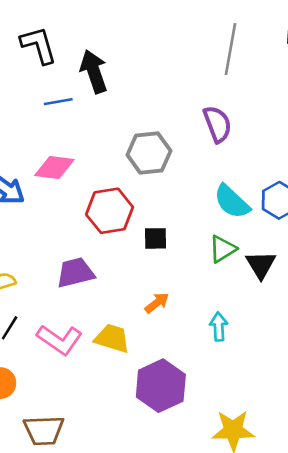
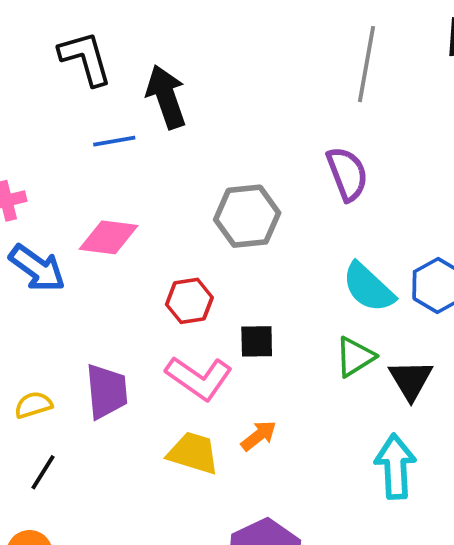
red hexagon: (110, 211) -> (189, 301), size x0.7
purple trapezoid: (75, 273) -> (107, 391), moved, turned 99
cyan arrow: (219, 327) -> (395, 466), moved, size x1.5
yellow trapezoid: (112, 338) -> (193, 453), moved
pink L-shape: (60, 340) -> (199, 378), moved

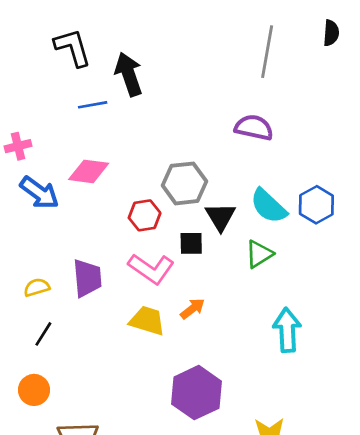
purple semicircle: (347, 174) -> (254, 127), turned -57
gray hexagon: (247, 216) -> (185, 183), moved
black triangle: (411, 380) -> (221, 217), moved

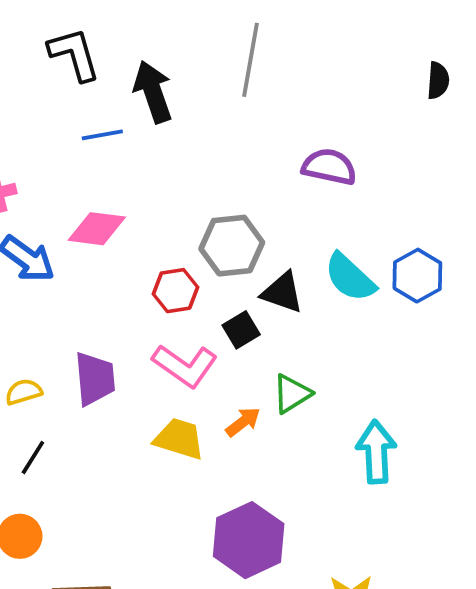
black semicircle: (331, 33) -> (438, 80), moved
gray line: (267, 52) -> (251, 60), moved
black triangle: (221, 217) -> (282, 292), turned -40
black square: (191, 243) -> (241, 330), turned -30
green triangle: (259, 254) -> (292, 394), moved

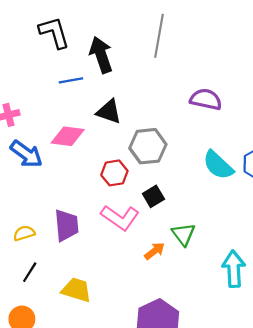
black triangle: (282, 292) -> (109, 112), moved
green triangle: (292, 394) -> (184, 234), turned -35
yellow trapezoid: (179, 439) -> (77, 290), moved

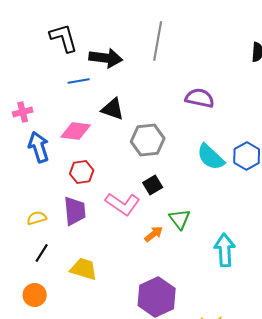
black arrow: (101, 55) -> (106, 58), turned 116
blue arrow: (26, 154) -> (39, 147), turned -144
red hexagon: (114, 173) -> (82, 172), moved

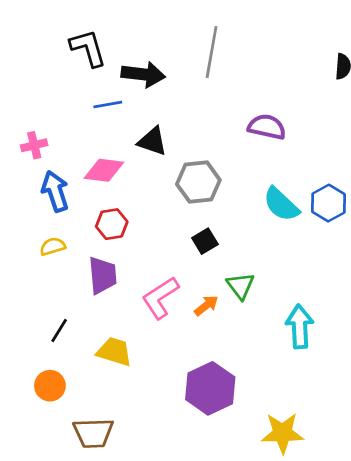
pink L-shape: (123, 204) -> (160, 298), moved, turned 112
yellow semicircle: (37, 218) -> (53, 246), moved

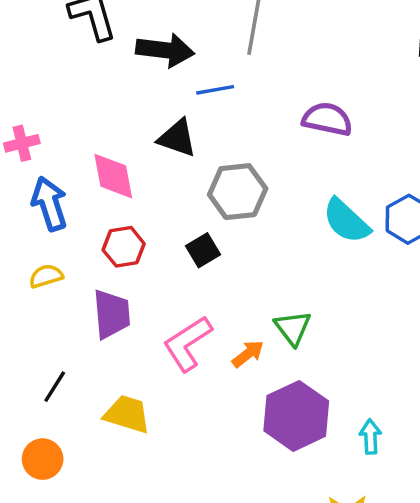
blue line: (108, 105) -> (215, 90), moved
pink diamond: (104, 170) -> (113, 176), turned 72
black square: (205, 241) -> (203, 250), moved
cyan arrow: (300, 327) -> (370, 437), moved, size x0.6
purple hexagon: (210, 388) -> (296, 416), moved

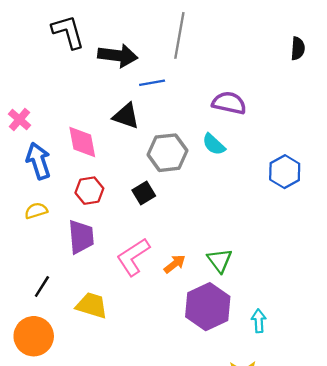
pink cross: (22, 143) -> (19, 120), turned -35
cyan semicircle: (346, 221) -> (214, 144), moved, size x0.7
green triangle: (293, 328) -> (220, 260), moved
orange circle: (43, 459) -> (34, 336), size x1.4

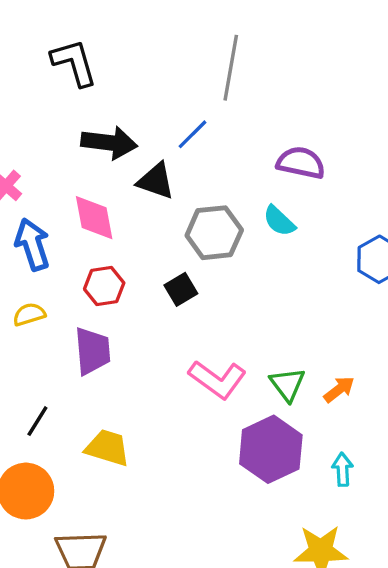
black arrow: (118, 56) -> (109, 143), moved
blue line: (152, 83) -> (192, 134), turned -35
pink L-shape: (133, 257) -> (217, 379), moved, turned -111
orange arrow: (175, 264) -> (339, 389), moved

